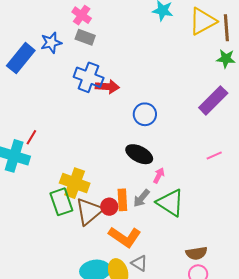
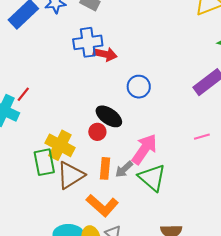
blue cross: (89, 77) -> (88, 42), turned -36
black ellipse: (139, 154) -> (109, 116), moved
pink arrow: (159, 176) -> (144, 149), size x2.0
red circle: (109, 207) -> (97, 132), moved

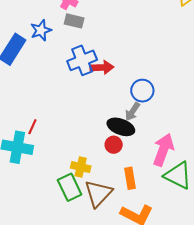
yellow cross: (60, 145) -> (81, 167), size x0.7
gray arrow: (124, 169) -> (132, 112), moved

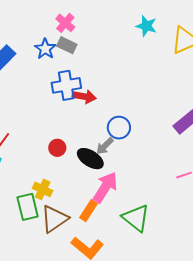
blue star: (41, 30) -> (45, 49), moved, turned -30
red circle: (114, 145) -> (57, 148), moved
pink arrow: (163, 150) -> (105, 187), moved
orange rectangle: (130, 178) -> (88, 211), turned 30

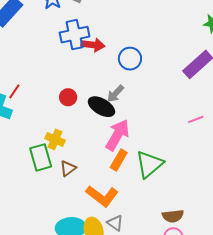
blue circle: (119, 128) -> (130, 59), moved
orange rectangle: (88, 211) -> (119, 160), moved
green triangle: (136, 218) -> (149, 164), turned 44
brown triangle: (54, 219) -> (68, 168), size x0.6

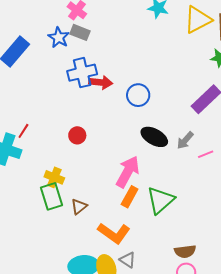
gray arrow: (115, 94) -> (185, 140), moved
black ellipse: (101, 107) -> (154, 137), moved
yellow cross: (55, 139) -> (54, 177), moved

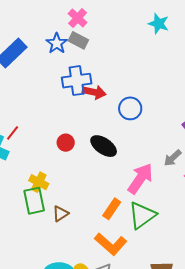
black ellipse: (154, 137) -> (104, 146), moved
pink arrow: (128, 172) -> (140, 179), moved
orange L-shape: (114, 233) -> (111, 244), moved

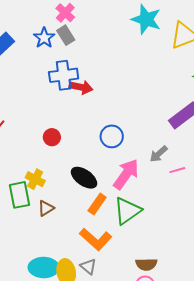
cyan star: (159, 24) -> (146, 19), size x1.4
gray rectangle: (78, 40) -> (66, 35), turned 30
blue circle: (130, 108) -> (112, 136), moved
black ellipse: (104, 146) -> (84, 178), moved
yellow cross: (39, 182) -> (35, 179), moved

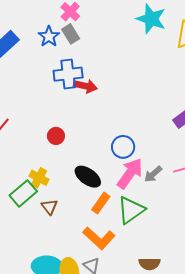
blue circle: (112, 136) -> (123, 147), moved
gray arrow: (159, 154) -> (153, 174), moved
green rectangle: (20, 195) -> (23, 193), turned 60
brown triangle: (46, 208) -> (49, 207), turned -36

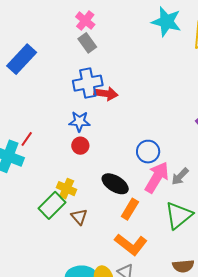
blue star: (49, 36) -> (79, 121), moved, turned -30
green triangle: (131, 210) -> (179, 215), moved

